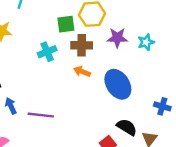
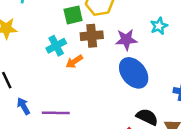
purple star: (117, 38) -> (126, 40), moved
orange arrow: (82, 72) -> (74, 62), moved, turned -49

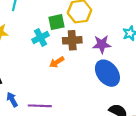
cyan cross: (56, 46) -> (40, 38), moved

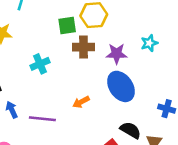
cyan cross: (40, 38) -> (40, 64), moved
orange arrow: (57, 62) -> (81, 102), moved

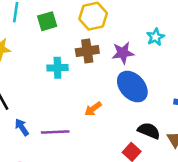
green square: (67, 25) -> (47, 21), moved
cyan cross: (40, 64) -> (57, 68), moved, turned 30

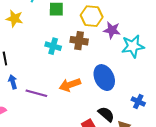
cyan star: (155, 37) -> (133, 46), size x1.6
purple star: (123, 53) -> (112, 30), moved
orange arrow: (93, 109) -> (70, 85), size x1.5

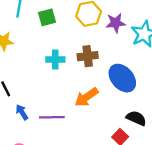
brown cross: (79, 41) -> (88, 56), moved

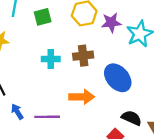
orange arrow: (86, 97) -> (82, 97), turned -145

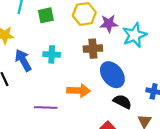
brown cross: (83, 56) -> (93, 49), moved
blue arrow: (17, 112) -> (23, 60), moved, size x1.5
black semicircle: (131, 118) -> (122, 102), moved

